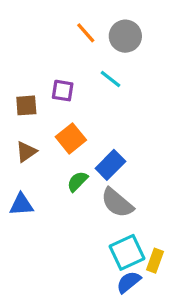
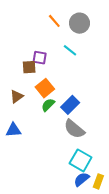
brown square: (26, 105) -> (29, 67), moved
green semicircle: (77, 181) -> (48, 105), moved
cyan square: (127, 252) -> (81, 160), turned -35
yellow rectangle: (155, 261) -> (98, 181), moved

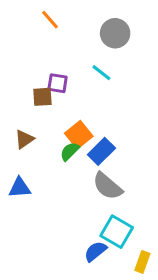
orange line: (54, 21) -> (50, 20), moved
orange square: (45, 88) -> (79, 135), moved
blue semicircle: (82, 179) -> (95, 251), moved

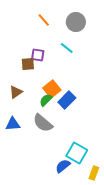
orange line: (50, 20) -> (44, 20), moved
gray semicircle: (108, 186) -> (43, 123), moved

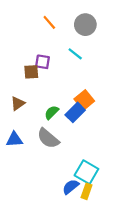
orange square: (52, 89) -> (84, 100), moved
yellow rectangle: (94, 173) -> (86, 191), moved

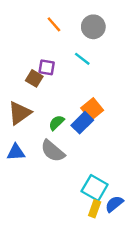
brown square: (31, 72) -> (34, 78), turned 35
brown triangle: (18, 103) -> (20, 113), size x1.5
blue semicircle: (71, 187) -> (114, 204), moved

